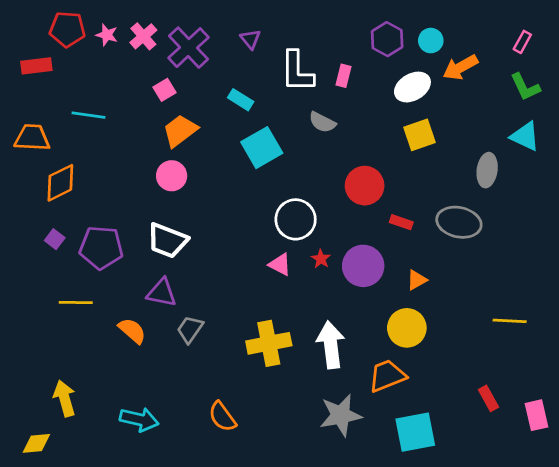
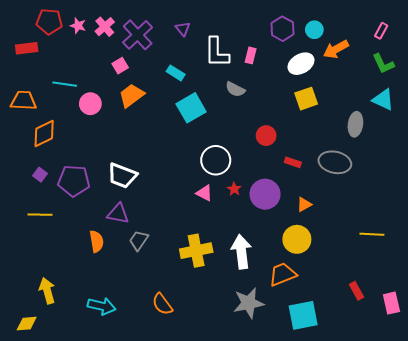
pink circle: (172, 176) -> (90, 104), moved
red circle: (365, 186) -> (266, 136), size x0.7
yellow line: (76, 303) -> (40, 215), moved
orange semicircle: (132, 331) -> (97, 241), turned 40

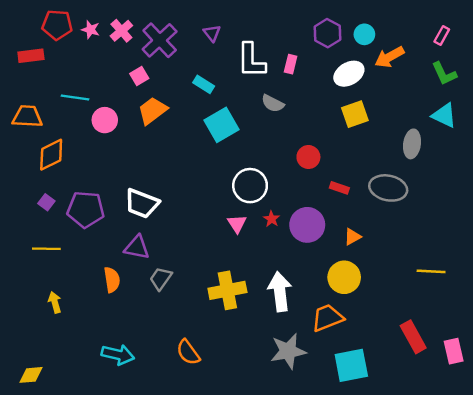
pink triangle: (204, 193) -> (237, 224), turned 30
yellow arrow: (47, 291) -> (55, 302), moved, size x0.7
red rectangle: (356, 291) -> (413, 337), size x1.5

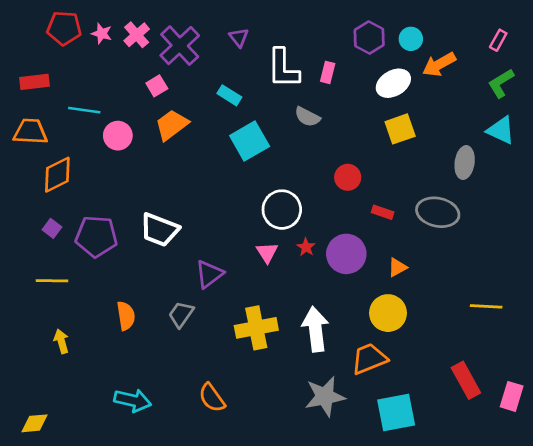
red rectangle: (31, 56) -> (34, 82), moved
green L-shape: (444, 74) -> (501, 83), turned 84
purple triangle: (137, 248) -> (209, 274), moved, turned -48
pink rectangle: (454, 351) -> (512, 396), turned 30

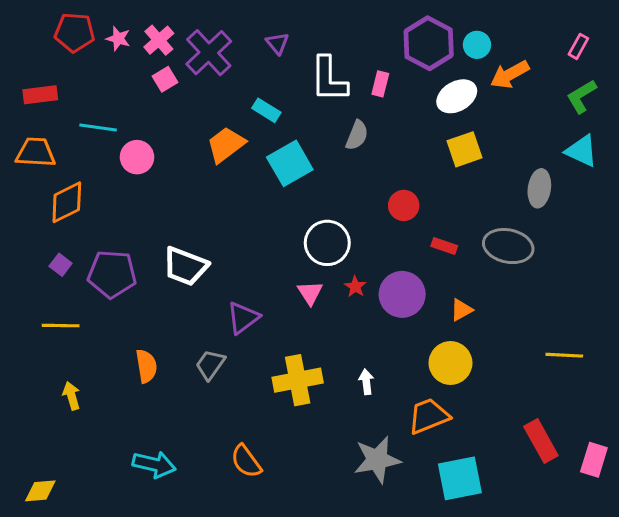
purple hexagon: (369, 38) -> (429, 43), size x1.4
pink square: (157, 86) -> (165, 79), moved
gray semicircle: (307, 117) -> (357, 135), turned -95
orange trapezoid: (172, 125) -> (226, 145), moved
white arrow: (315, 329) -> (366, 382), size x0.5

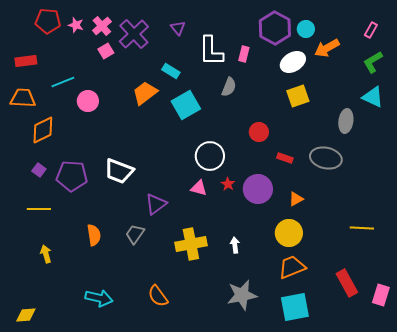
cyan line: (98, 127) -> (63, 82), turned -30
pink triangle: (310, 293) -> (199, 188), turned -42
orange trapezoid: (429, 416) -> (292, 267), moved

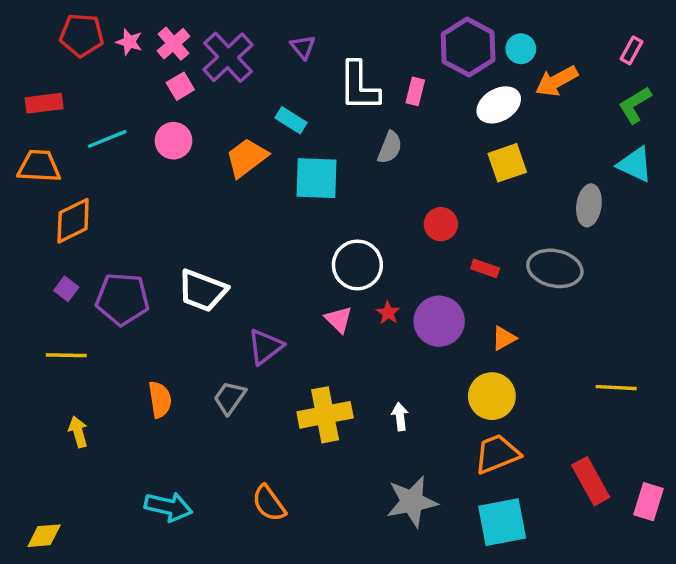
pink circle: (88, 101) -> (174, 141), moved
cyan square: (186, 105) -> (317, 178), turned 32
pink triangle: (199, 188) -> (339, 319), turned 30

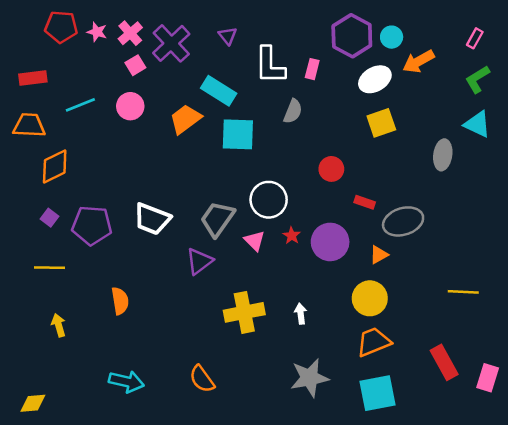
cyan rectangle: (291, 120) -> (219, 91), size x1.5
gray ellipse: (555, 268) -> (403, 221), moved, turned -30
gray trapezoid: (230, 398) -> (217, 219), moved, size x1.4

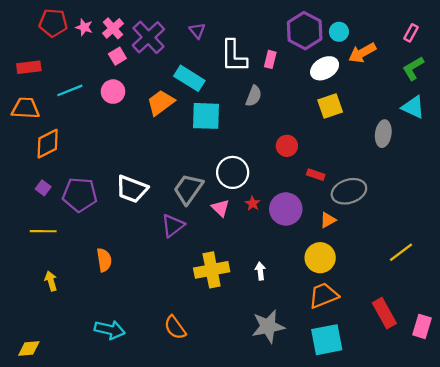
yellow line: (463, 292) -> (401, 252), turned -40

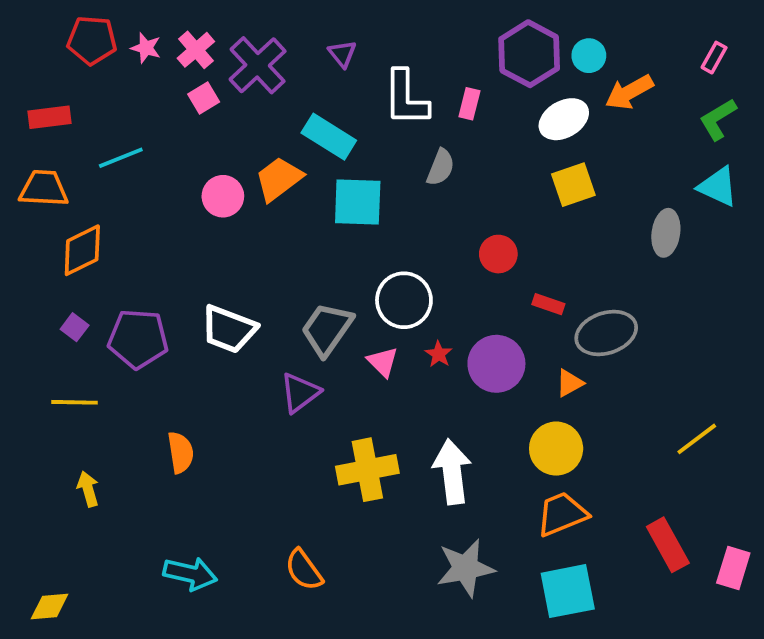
pink circle: (113, 92) -> (223, 196), moved
white arrow: (260, 271) -> (452, 472), size x2.0

